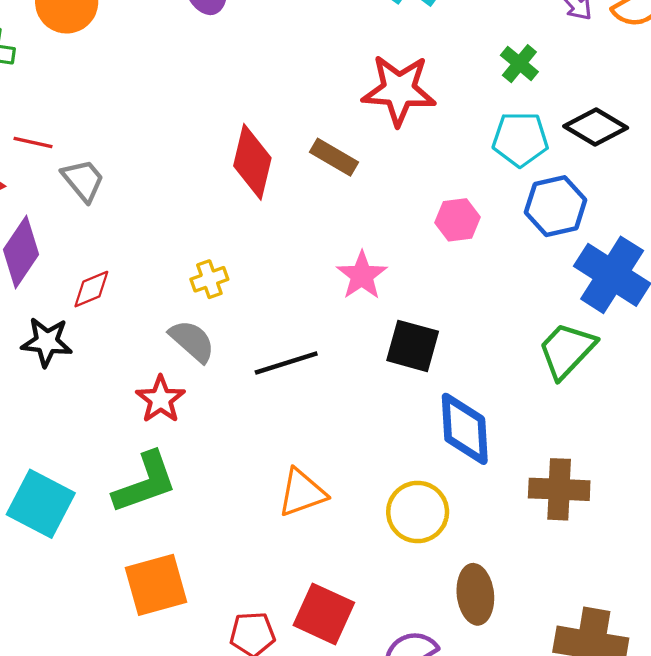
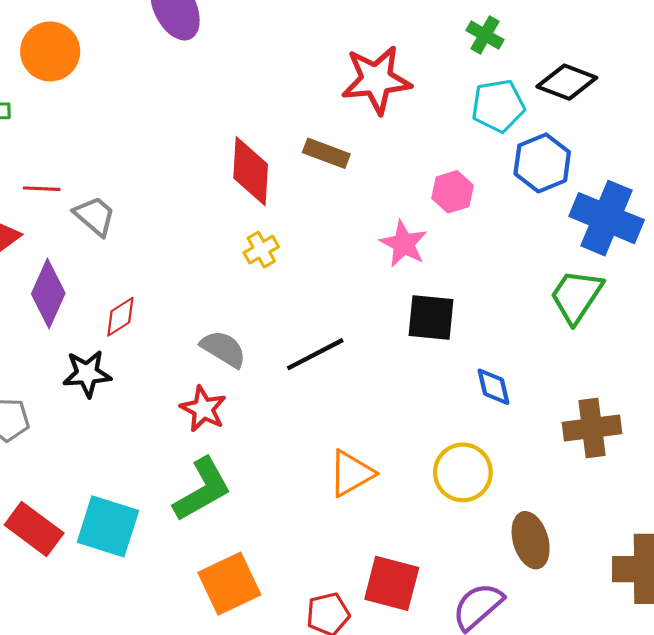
pink star: (362, 275) -> (404, 244), moved
yellow cross: (209, 279) -> (261, 250), moved
blue diamond: (465, 429) -> (493, 387), size x0.6

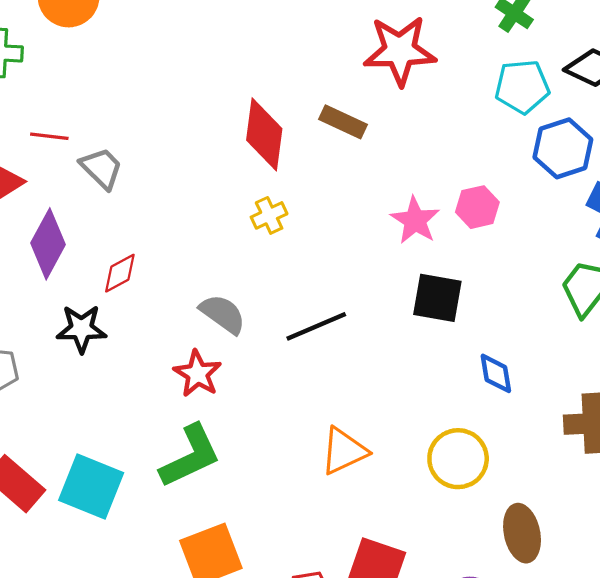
pink hexagon: (452, 192) -> (477, 207), moved

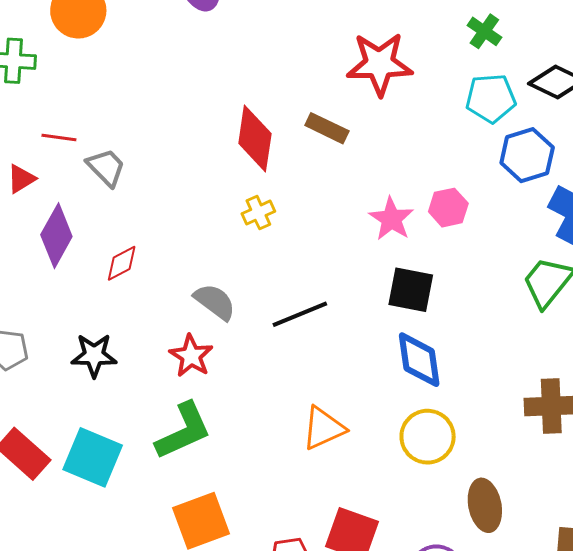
black star: (81, 329) -> (94, 355), moved
blue diamond: (496, 373) -> (419, 360), moved, size x1.5

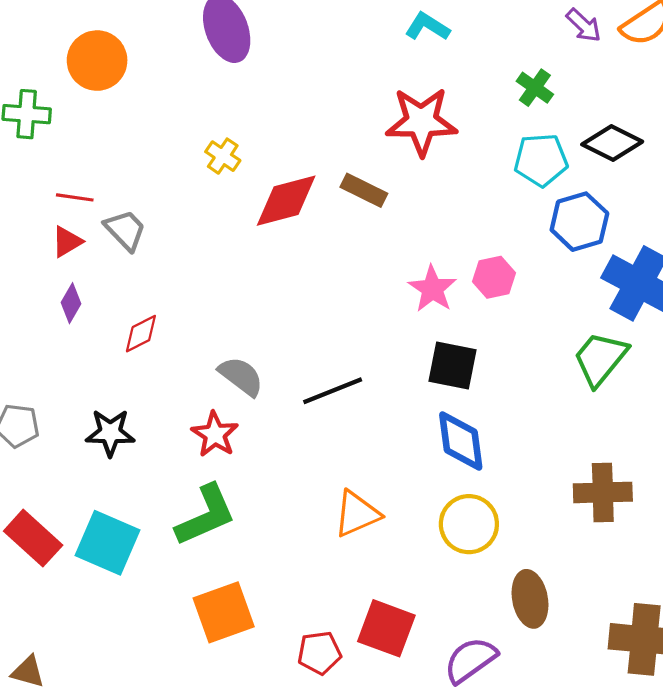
red diamond: (255, 139) -> (286, 201), turned 66
red triangle: (21, 179) -> (67, 242), moved
yellow cross: (258, 213) -> (223, 156), moved, turned -32
purple diamond: (56, 236) -> (71, 303), size x0.6

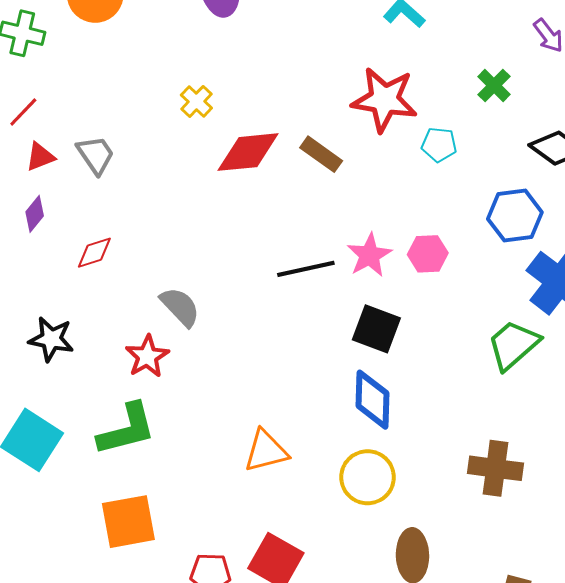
cyan pentagon: (541, 160) -> (439, 145), moved, size x0.7
red line: (75, 197) -> (23, 112), moved, turned -64
black line: (333, 391) -> (306, 269), moved

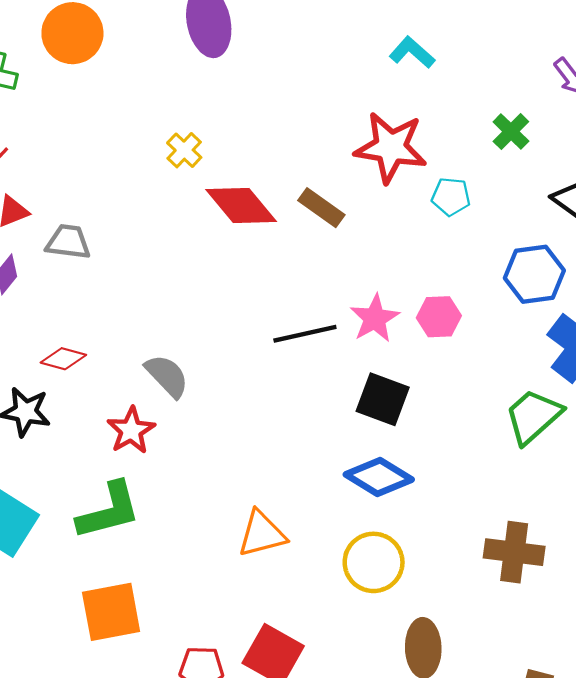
red diamond: (248, 152) -> (241, 206), turned 56
gray trapezoid: (96, 155) -> (68, 242), moved, turned -48
red diamond: (94, 253) -> (63, 359), moved, turned 33
blue diamond: (373, 400) -> (379, 477), turned -60

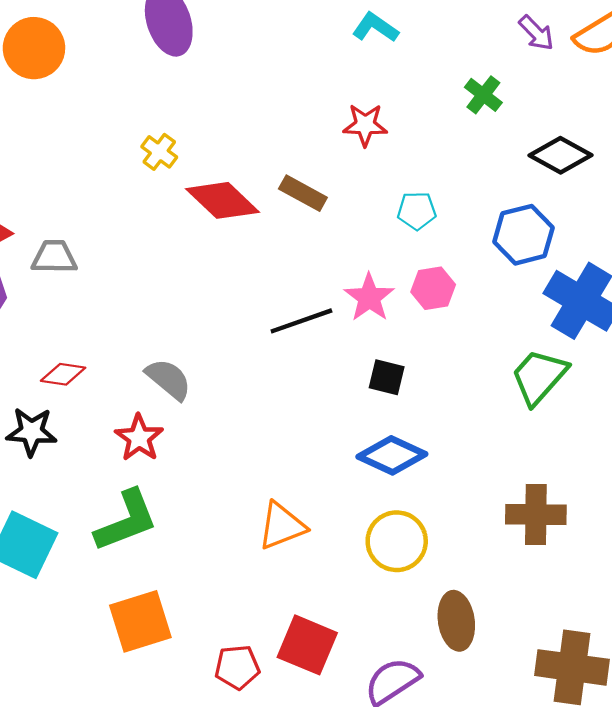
red star: (391, 147) -> (365, 125), size x0.6
cyan pentagon: (451, 197) -> (417, 211), moved
black square: (383, 399) -> (387, 377), size x0.7

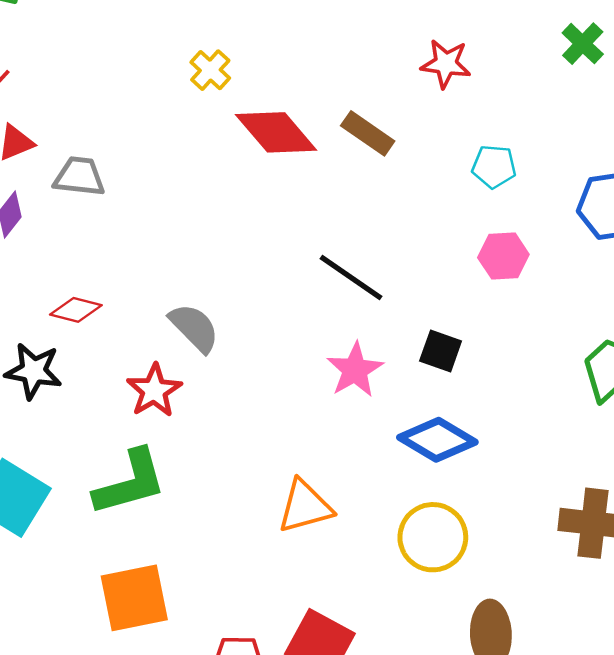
pink star: (369, 297) -> (355, 370), moved
black line: (301, 321) -> (351, 278), turned 48

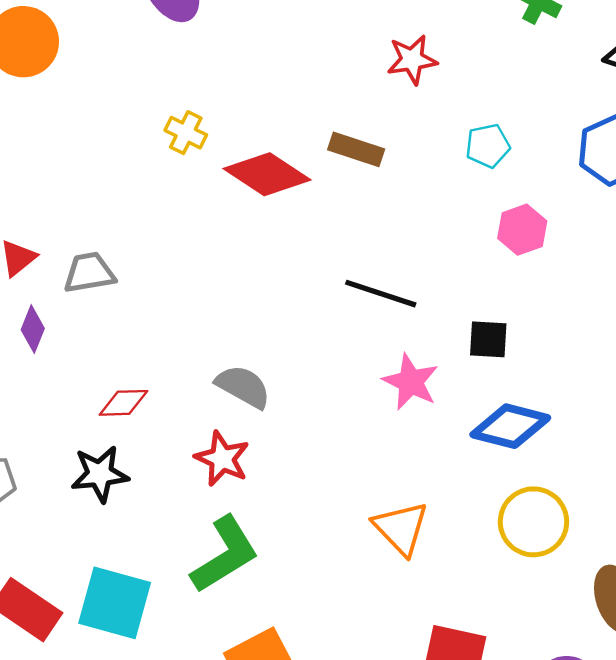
orange triangle: (305, 506) -> (401, 528), turned -42

